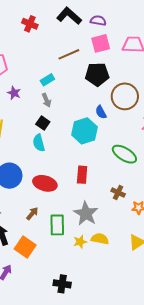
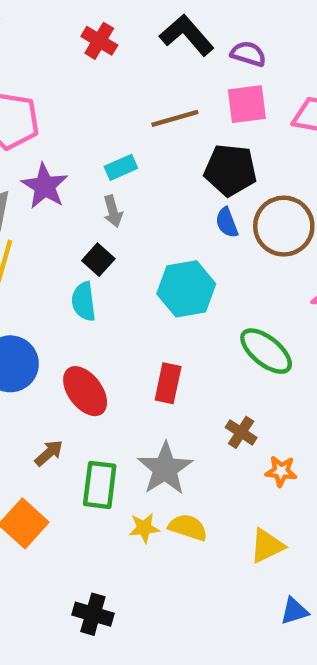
purple star: (14, 93) -> (45, 186), size x1.5
blue semicircle: (101, 112) -> (227, 223), moved
red ellipse: (45, 183) -> (85, 391), turned 30

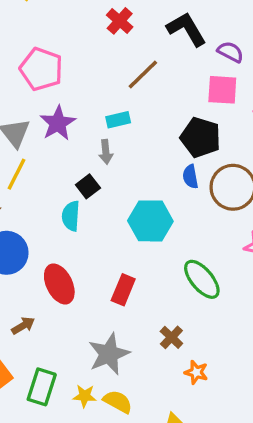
brown line: (175, 118) -> (143, 75), moved, turned -39
green rectangle: (100, 485) -> (42, 387), moved

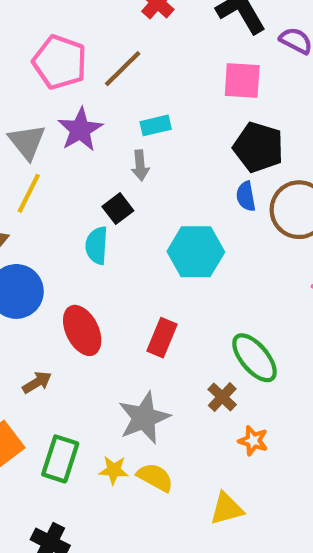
brown line: (143, 75) -> (123, 69), moved
pink square: (222, 90) -> (242, 81), moved
green ellipse: (202, 279) -> (254, 358), moved

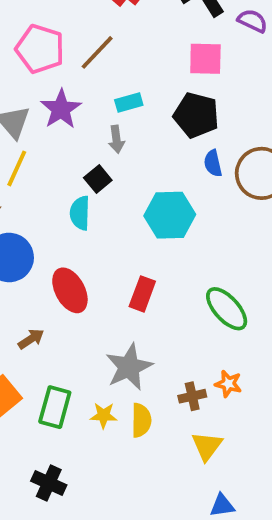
black pentagon: (258, 147) -> (196, 115), moved
brown cross: (222, 397) -> (192, 396), moved, turned 36
yellow semicircle: (155, 477) -> (141, 420), turned 64
yellow triangle: (227, 509) -> (207, 446), turned -36

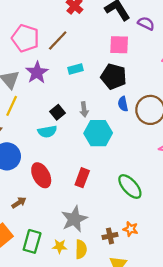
gray arrow: (116, 139) -> (84, 109), moved
cyan semicircle: (80, 213) -> (47, 132), turned -102

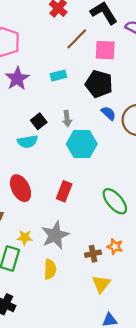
brown line: (58, 41) -> (77, 39), moved
blue semicircle: (123, 104) -> (108, 113), turned 144
yellow star: (60, 246) -> (25, 238), moved
yellow semicircle: (81, 249) -> (50, 269), moved

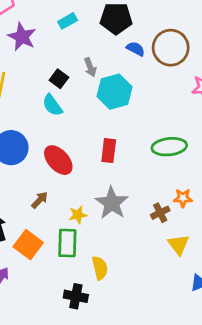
cyan semicircle: (28, 142) -> (52, 105), turned 78
green ellipse: (115, 201) -> (169, 147), turned -40
yellow semicircle: (50, 269) -> (100, 268), moved

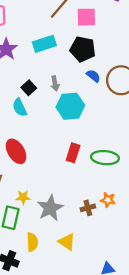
cyan rectangle: (68, 21) -> (44, 44), size x1.5
red rectangle: (109, 151) -> (73, 153), moved
gray star: (112, 203) -> (50, 208), moved
yellow triangle: (179, 244) -> (67, 242), moved, turned -30

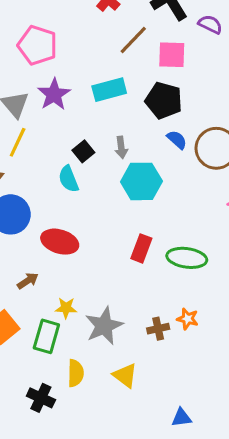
red ellipse: (16, 151) -> (60, 242), turned -45

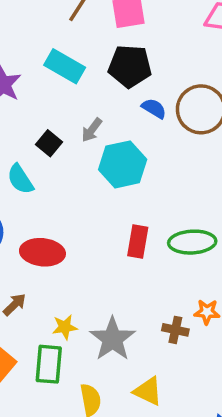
cyan rectangle: (109, 90) -> (65, 66), turned 56
gray arrow: (121, 147) -> (92, 130), turned 55
cyan semicircle: (69, 179) -> (20, 179), moved
brown cross: (158, 329) -> (175, 330), turned 35

